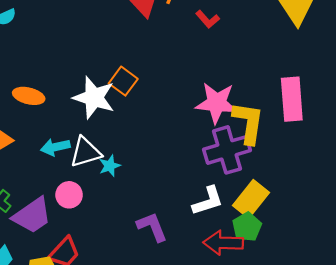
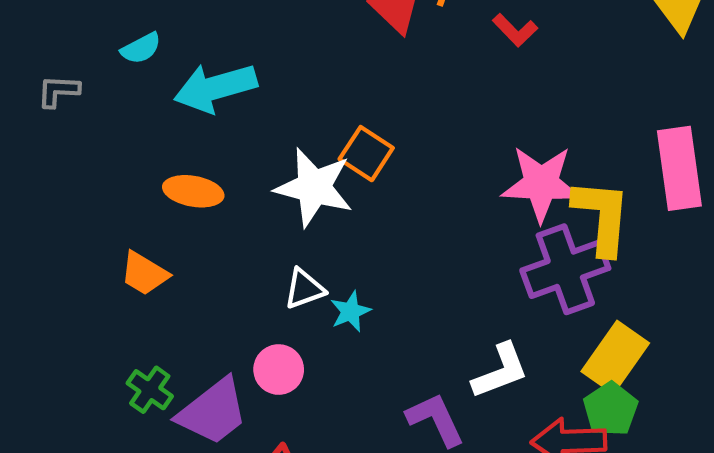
cyan arrow: (55, 147) -> (215, 88), moved, size x1.5
white triangle: (85, 152) -> (304, 289), size x0.7
white L-shape: (208, 201) -> (500, 371), moved

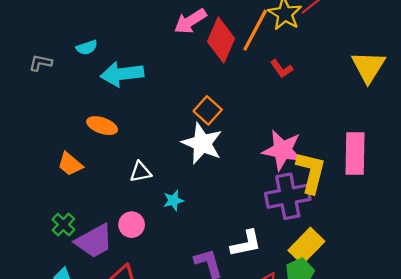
orange square: (366, 154) -> (208, 110), moved
white star: (314, 187) -> (202, 143), moved
white triangle: (304, 289) -> (140, 172), moved

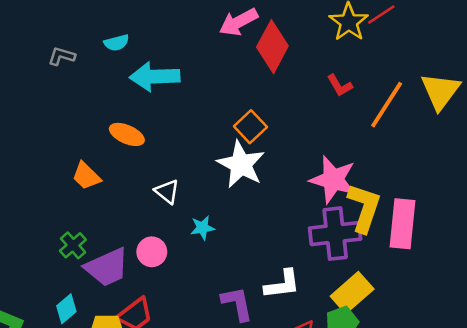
orange line: (255, 30) -> (387, 105), moved
pink rectangle: (355, 154) -> (403, 224), moved
white triangle: (140, 172) -> (167, 192), turned 45

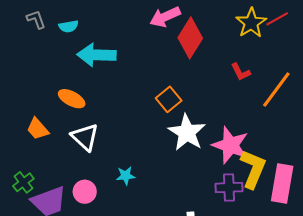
gray L-shape: (62, 56) -> (36, 19), moved, turned 50
white star: (241, 164) -> (187, 132), moved
white triangle: (167, 192) -> (85, 137), moved, size x1.4
purple cross: (335, 234) -> (229, 187), size x0.7

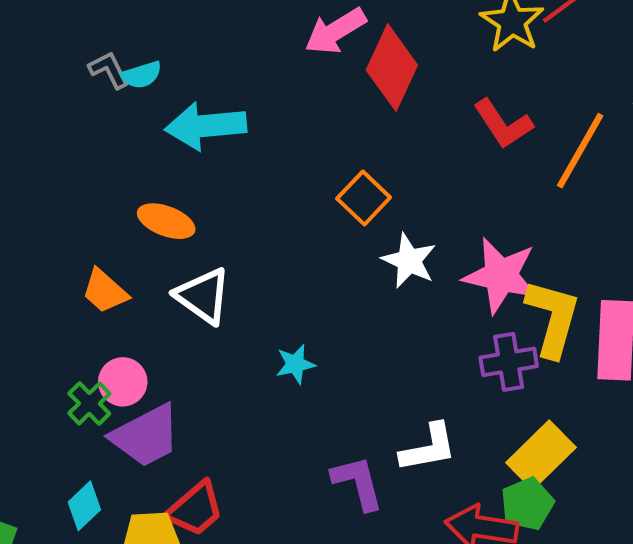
gray L-shape: (36, 19) -> (109, 70), moved
red L-shape: (241, 72) -> (503, 124), size x1.4
white star: (187, 132) -> (409, 261), size x0.7
pink circle: (85, 192) -> (123, 382), moved

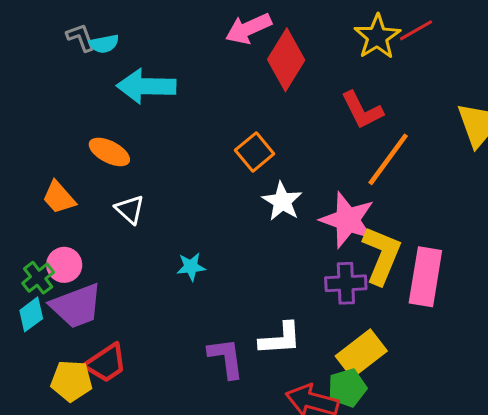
orange line: (580, 151) -> (388, 159), moved
white triangle: (203, 296) -> (130, 209), size x0.7
cyan diamond: (84, 506) -> (31, 314), moved

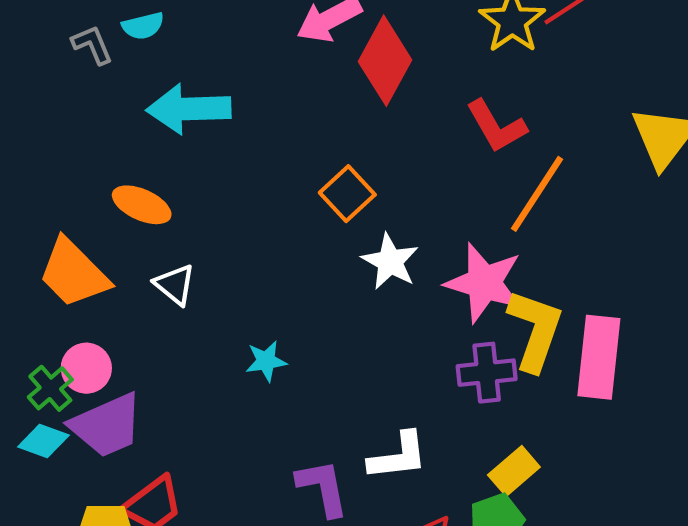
cyan semicircle: (104, 44) -> (143, 26), moved
orange trapezoid: (59, 198) -> (74, 273), size x1.5
cyan diamond: (31, 314) -> (43, 441), turned 60
yellow rectangle: (361, 354) -> (514, 471), size x0.7

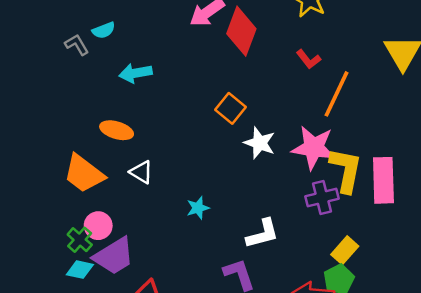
cyan arrow: (189, 109) -> (136, 73), size x0.7
red L-shape: (496, 126) -> (308, 59), size x0.7
white L-shape: (398, 456) -> (263, 234), moved

